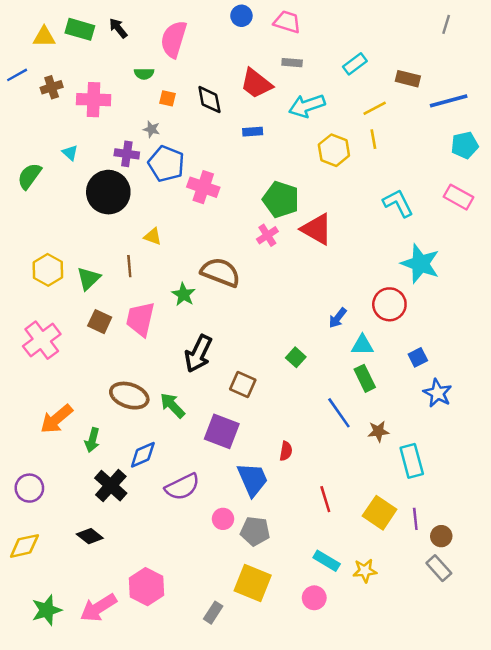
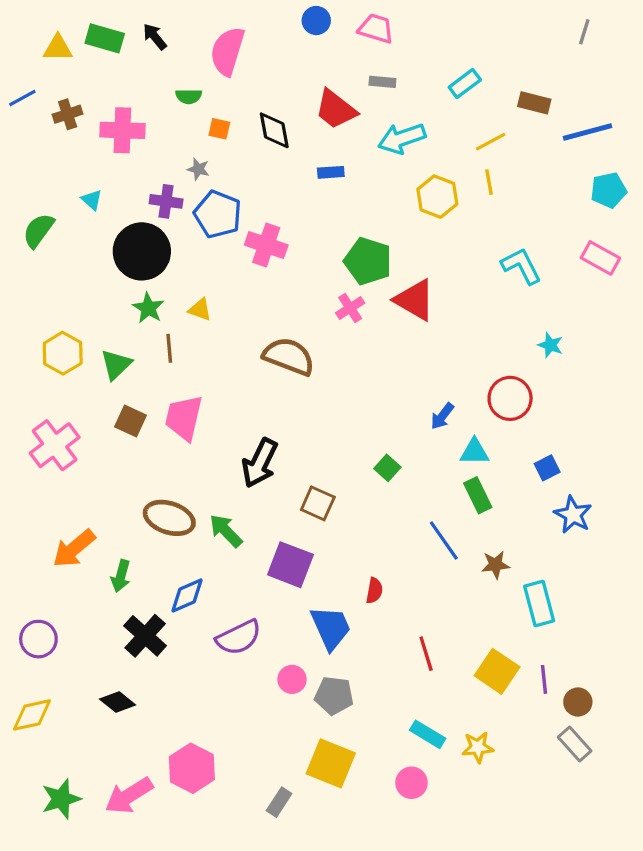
cyan star: (420, 264) -> (550, 345), size x0.5
green star: (184, 294) -> (148, 308), moved

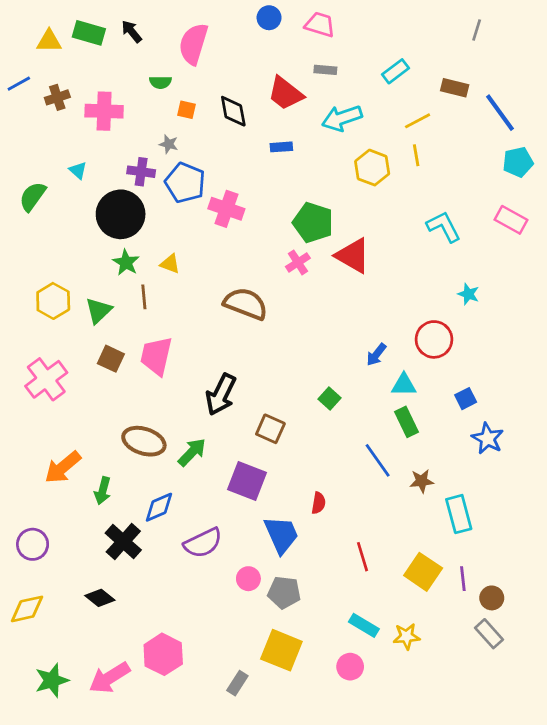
gray line: (584, 32) -> (477, 30), moved
blue line: (588, 132) -> (500, 113), turned 69
green arrow: (226, 531) -> (192, 452), turned 88

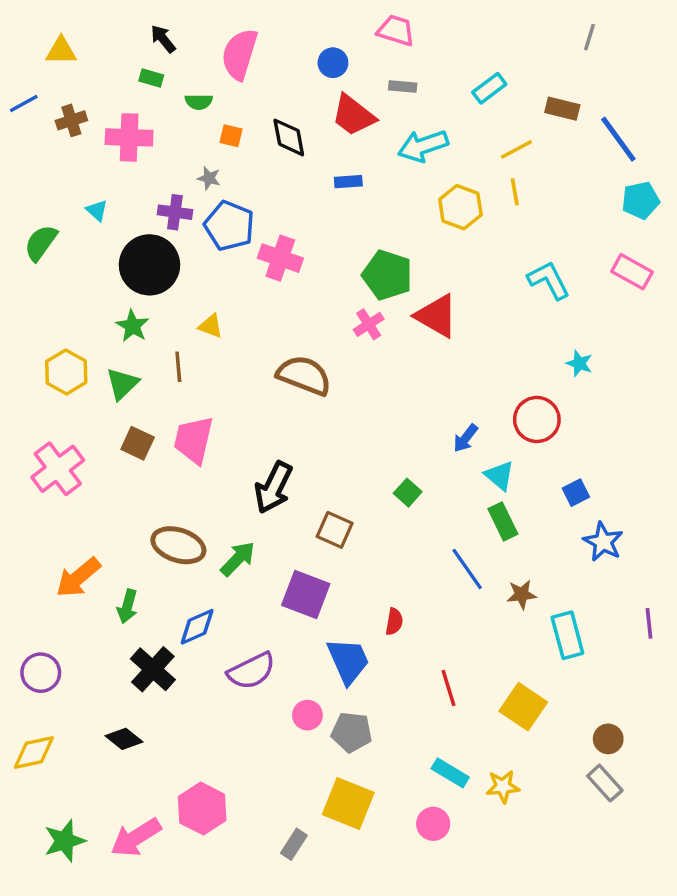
blue circle: (269, 18) -> (333, 63), moved
green rectangle: (89, 33) -> (151, 78), moved, size x0.6
green star: (126, 262) -> (132, 326), moved
cyan triangle: (404, 385) -> (499, 476), turned 40
purple line: (463, 579) -> (649, 623), moved

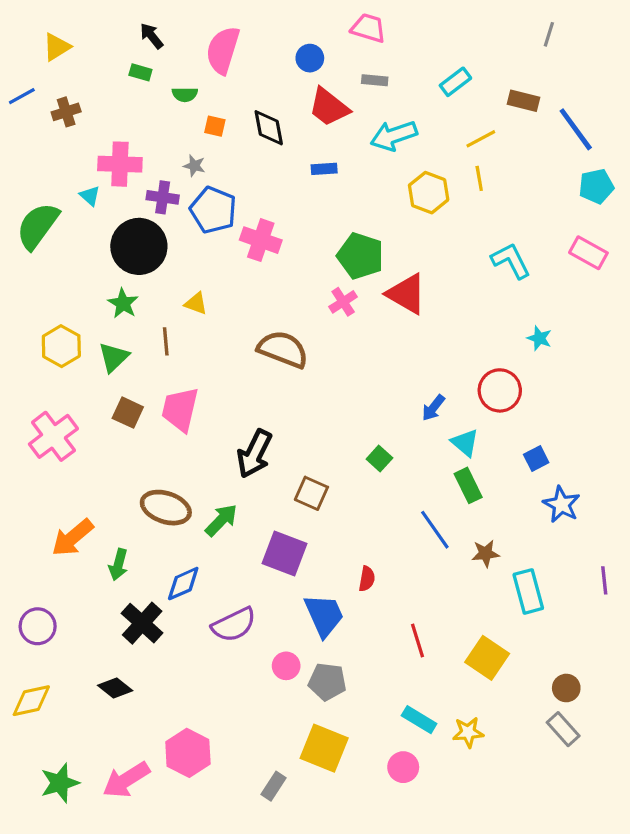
yellow triangle: (61, 51) -> (57, 47), turned -32
pink cross: (129, 137) -> (120, 164), moved
green semicircle: (41, 243) -> (38, 226), size x1.4

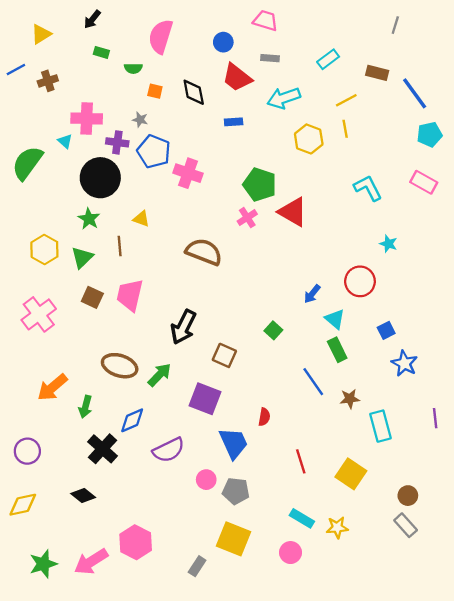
black arrow: (152, 36) -> (92, 19), moved, turned -102

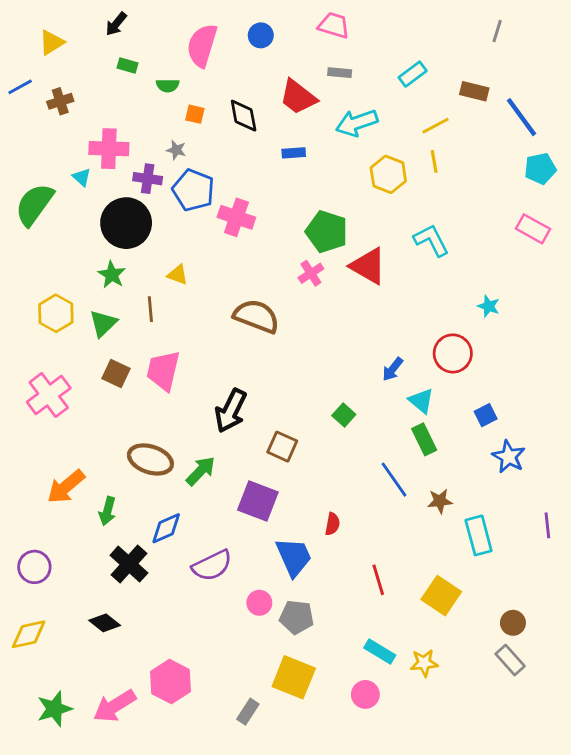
blue circle: (223, 42) -> (261, 35), moved
cyan L-shape: (368, 188) -> (431, 240), moved

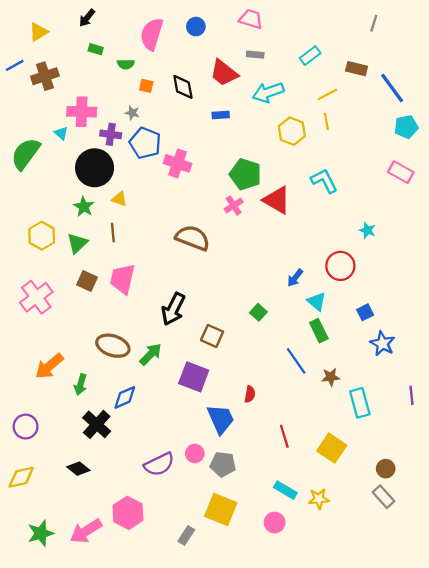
brown cross: (60, 101) -> (45, 76), size x1.4
yellow triangle: (178, 275) -> (119, 199), moved
purple semicircle: (212, 566) -> (159, 464), moved

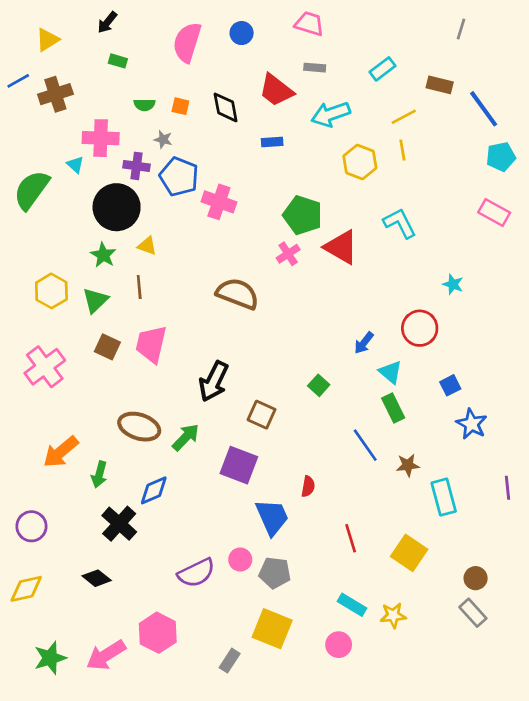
green semicircle: (126, 64) -> (144, 105), moved

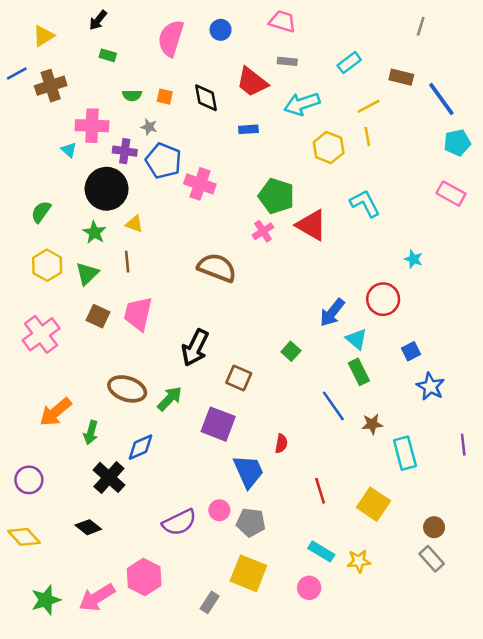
green semicircle: (31, 190) -> (41, 212), moved, size x0.6
blue arrow: (364, 343) -> (332, 312), size x1.4
yellow diamond: (26, 589) -> (24, 537), turned 60

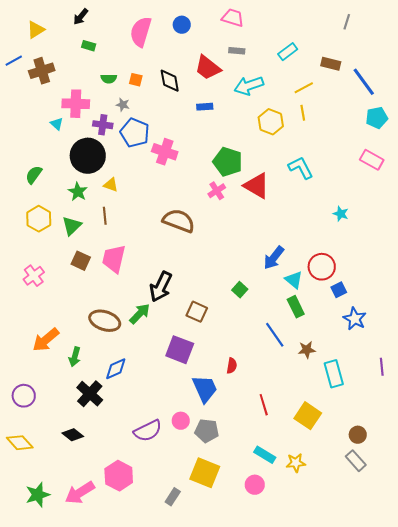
red circle: (383, 299) -> (322, 267), moved
pink cross: (41, 334) -> (34, 276), size x0.7
green arrow: (170, 399) -> (140, 314), moved

